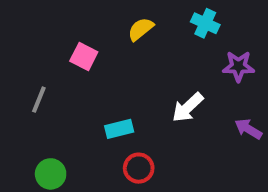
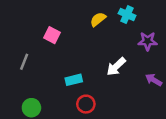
yellow semicircle: (141, 29) -> (98, 19), moved

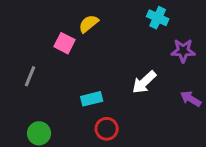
yellow semicircle: (98, 19) -> (89, 24), moved

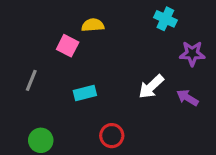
yellow semicircle: (89, 24) -> (93, 25), turned 35
cyan rectangle: (92, 99) -> (85, 93), moved
purple arrow: (191, 99) -> (188, 98), moved

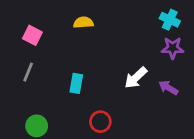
cyan cross: (165, 19) -> (170, 20), moved
pink square: (68, 46) -> (32, 35), moved
cyan rectangle: (85, 93) -> (76, 83), turned -66

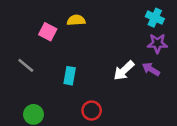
pink square: (32, 35) -> (48, 32), moved
gray line: (28, 72) -> (26, 65), turned -72
purple arrow: (168, 88) -> (151, 69), moved

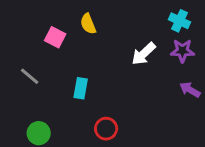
yellow semicircle: (76, 20) -> (88, 24), turned -108
purple arrow: (151, 69) -> (190, 90), moved
white arrow: (124, 71) -> (144, 54), moved

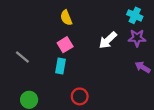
pink square: (55, 37) -> (65, 45), moved, turned 32

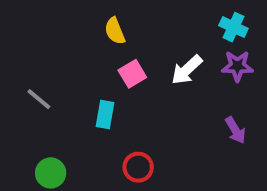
pink square: (65, 45) -> (132, 74), moved
purple arrow: (143, 67) -> (235, 130), moved, turned -152

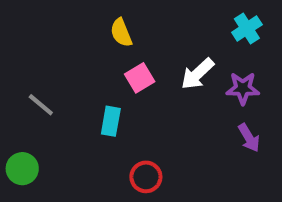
cyan cross: (233, 27) -> (247, 28), turned 32
purple star: (237, 66) -> (243, 88), moved
green circle: (51, 173) -> (22, 169), moved

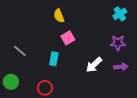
white arrow: (197, 74) -> (94, 65), moved
purple arrow: (249, 138) -> (121, 67), turned -64
red circle: (146, 177) -> (45, 88), moved

